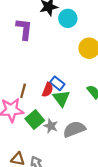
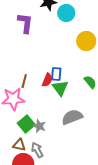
blue rectangle: (57, 83) -> (56, 74), turned 56
green square: (35, 120) -> (26, 124), moved
gray star: (51, 126) -> (39, 126), moved

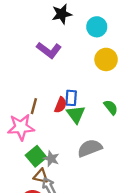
cyan circle: (66, 13) -> (97, 27), moved
purple L-shape: (25, 23) -> (49, 50), moved, turned 120
brown triangle: (19, 145) -> (41, 176), moved

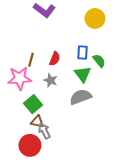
blue rectangle: (71, 98) -> (83, 53), moved
green triangle: (76, 114) -> (83, 74), moved
gray star: (51, 159) -> (51, 80), moved

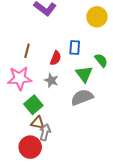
blue rectangle: (83, 53) -> (75, 48), moved
brown line: (31, 60) -> (27, 51), moved
gray arrow: (44, 131) -> (45, 132), turned 42

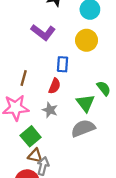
yellow circle: (97, 17) -> (87, 40), moved
blue rectangle: (75, 48) -> (63, 64), moved

